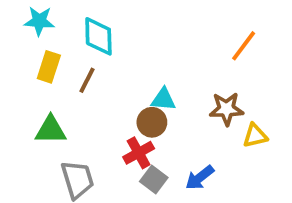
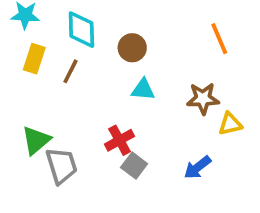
orange line: (244, 46) -> (219, 39), turned -60
brown circle: (152, 122) -> (132, 48), moved
green triangle: (51, 130) -> (36, 140), moved, turned -40
blue arrow: (200, 178) -> (197, 167), moved

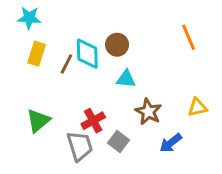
cyan diamond: (81, 30) -> (87, 54), moved
brown star: (203, 99) -> (148, 112), moved, turned 30
red cross: (120, 140) -> (93, 121), moved
gray trapezoid: (61, 166) -> (80, 146), moved

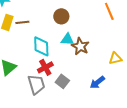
cyan diamond: (87, 54) -> (41, 46), moved
brown line: (66, 64) -> (22, 22), moved, turned 56
brown star: (148, 112) -> (80, 46), moved

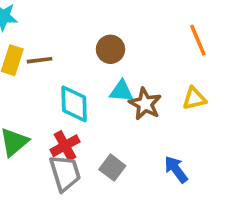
yellow triangle: (115, 58) -> (194, 98), moved
red cross: (45, 67) -> (65, 146), moved
blue arrow: (97, 82) -> (176, 169), turned 91

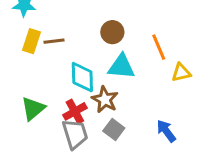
orange line: (198, 40) -> (159, 47), moved
cyan triangle: (121, 91) -> (121, 67), size x1.4
brown star: (145, 104) -> (105, 99), moved

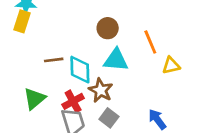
yellow rectangle: (32, 41) -> (22, 21), moved
brown line: (54, 41) -> (54, 60), moved

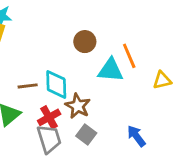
brown line: (54, 60) -> (28, 86), moved
cyan triangle: (116, 60) -> (111, 70), moved
yellow triangle: (171, 65) -> (162, 80), moved

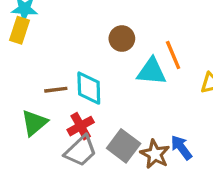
brown star: (78, 106) -> (155, 154), moved
gray square: (86, 135) -> (124, 146), size x1.4
gray trapezoid: (49, 139) -> (81, 151), turned 64

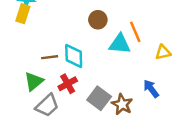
blue arrow: (181, 148) -> (151, 89), moved
gray trapezoid: (81, 151) -> (47, 106), moved

